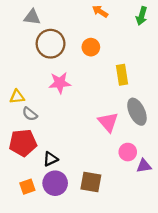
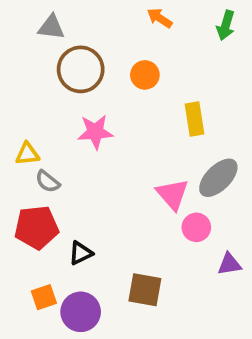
gray ellipse: (137, 112) -> (218, 178), turned 70
pink circle: (128, 152) -> (196, 227), moved
purple circle: (55, 183) -> (81, 312), moved

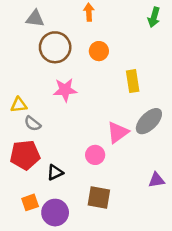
orange arrow: (160, 18) -> (89, 12), moved, turned 54
pink triangle: (172, 194) -> (118, 132), turned 35
pink circle: (196, 227) -> (95, 155), moved

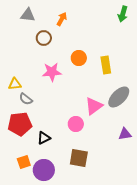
orange arrow: (89, 12) -> (62, 19), moved, turned 32
brown circle: (55, 47) -> (44, 38), size x0.6
orange circle: (99, 51) -> (79, 58), moved
purple triangle: (156, 180) -> (125, 134), moved

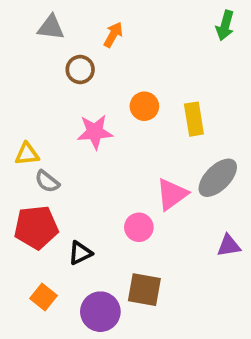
orange square: (24, 162) -> (43, 297), turned -32
purple circle: (44, 170) -> (100, 312), moved

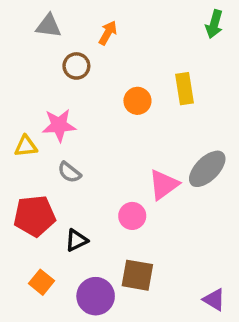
yellow rectangle: (194, 119) -> (185, 89), moved
pink star: (95, 132) -> (59, 125), moved
gray semicircle: (47, 181) -> (69, 172), moved
purple triangle: (229, 246) -> (214, 300), moved, turned 40

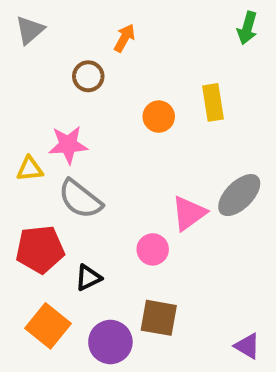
gray triangle: (49, 26) -> (30, 30), moved, turned -48
gray semicircle: (69, 172) -> (80, 199), size x1.6
orange square: (42, 282) -> (48, 326), size x1.5

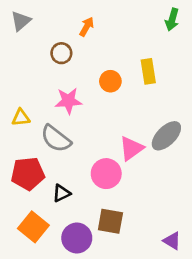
pink star: (68, 145) -> (68, 101), moved
pink circle: (153, 249) -> (106, 174), size x1.4

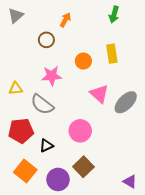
green arrow: (172, 20) -> (114, 15), moved
pink triangle: (131, 148) -> (99, 94), moved, turned -42
brown square: (110, 221) -> (83, 167), turned 36

